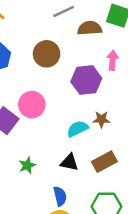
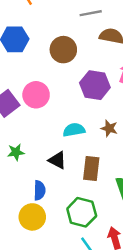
brown star: (101, 119) -> (109, 128), moved
brown rectangle: (104, 162) -> (91, 168), turned -70

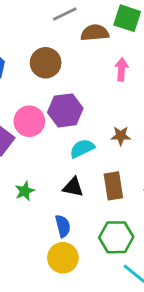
purple hexagon: (95, 85) -> (65, 110), moved

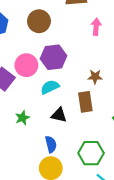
cyan semicircle: (82, 148) -> (50, 87), moved
brown rectangle: (113, 186) -> (85, 102), moved

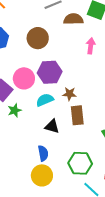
brown star: (95, 77) -> (69, 94), moved
green star: (22, 118) -> (15, 110), moved

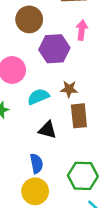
pink arrow: (91, 46) -> (82, 30), moved
purple hexagon: (50, 72) -> (54, 49), moved

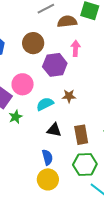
brown rectangle: (79, 116) -> (81, 135), moved

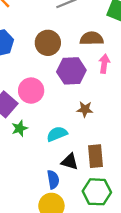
brown semicircle: (67, 21) -> (92, 38), moved
pink arrow: (76, 48) -> (104, 64), moved
cyan semicircle: (45, 104) -> (57, 134), moved
black triangle: (54, 130) -> (70, 162), moved

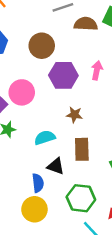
brown semicircle: (92, 38) -> (86, 24), moved
brown rectangle: (95, 156) -> (82, 149), moved

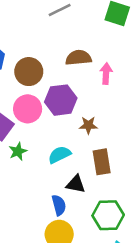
brown semicircle: (86, 24) -> (78, 58), moved
brown circle: (42, 46) -> (29, 72), moved
purple hexagon: (63, 75) -> (61, 100), moved

